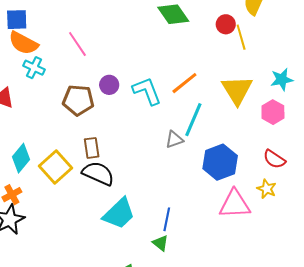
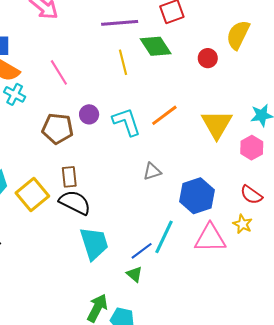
yellow line: (241, 37) -> (123, 62), moved
cyan line: (193, 120) -> (164, 237), moved
cyan trapezoid: (119, 214) -> (94, 243), turned -66
blue line: (167, 219) -> (142, 251), turned 40

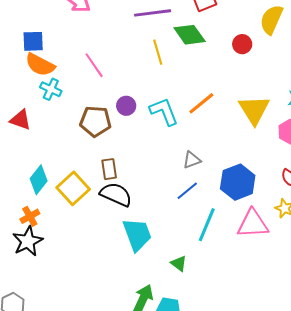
blue line: (142, 251) -> (187, 191), moved

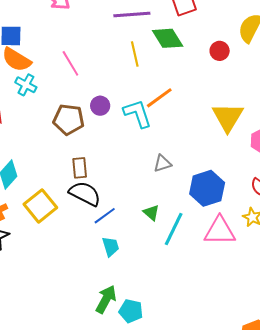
orange line: (201, 103) -> (159, 98), moved
yellow square: (73, 188) -> (40, 206), moved
blue line: (187, 191) -> (105, 216), moved
cyan trapezoid: (137, 234) -> (110, 247), moved, size x0.6
green triangle: (179, 263) -> (151, 213), moved

